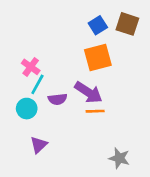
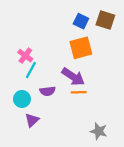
blue square: (98, 25) -> (81, 21), turned -32
purple semicircle: (58, 99) -> (48, 91), moved
cyan circle: (27, 109) -> (22, 99), moved

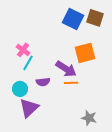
blue square: (81, 21) -> (73, 19), size x1.5
orange square: (81, 48) -> (85, 53), moved
purple triangle: (32, 120) -> (29, 108), size x1.5

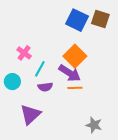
orange square: (85, 53) -> (75, 56), moved, turned -30
cyan line: (28, 63) -> (40, 69), moved
cyan circle: (20, 89) -> (12, 82), moved

